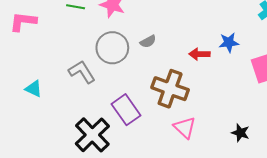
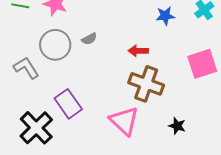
blue star: (229, 43) -> (165, 16), moved
brown cross: (170, 89) -> (146, 84), moved
pink triangle: (185, 128) -> (124, 121), size x1.4

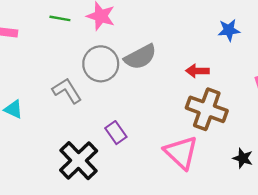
gray semicircle: (89, 39) -> (140, 57), size x1.8
purple rectangle: (68, 104) -> (116, 133), size x0.7

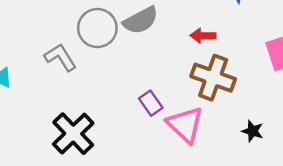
purple rectangle: (116, 133) -> (151, 103), moved

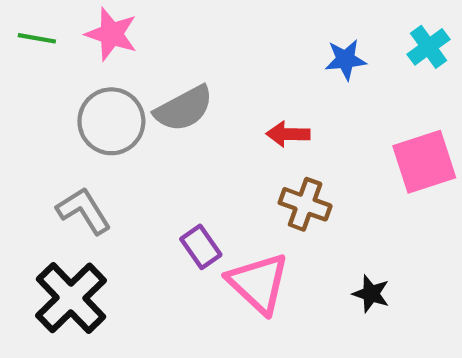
gray L-shape: (60, 57) -> (84, 211), moved
brown cross: (213, 78) -> (305, 204), size x0.7

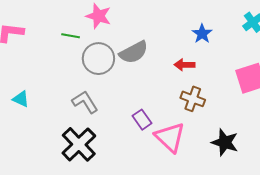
green line: (37, 38) -> (71, 36), moved
blue star: (345, 60) -> (202, 34), moved, turned -30
black star: (371, 294) -> (225, 142), size x1.5

